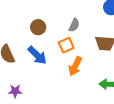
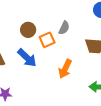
orange square: (66, 45) -> (47, 40), moved

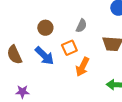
orange square: (47, 40) -> (69, 48), moved

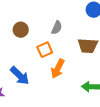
blue arrow: (44, 56) -> (20, 76), moved

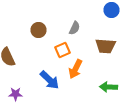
blue arrow: (20, 76) -> (50, 80), moved

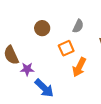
blue arrow: (50, 80) -> (44, 88), moved
purple star: (16, 94) -> (27, 69), moved

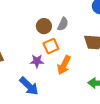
brown circle: (42, 28) -> (44, 26), moved
purple star: (27, 69) -> (37, 61), moved

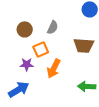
brown circle: (44, 26) -> (25, 29), moved
blue arrow: (29, 86) -> (19, 89), turned -75

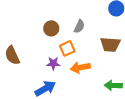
orange arrow: (54, 68) -> (80, 67), turned 54

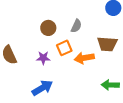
purple star: (53, 63) -> (43, 58), moved
orange arrow: (80, 67) -> (84, 58), moved

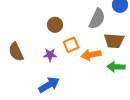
gray semicircle: (76, 26) -> (97, 19), moved, size x1.5
green arrow: (110, 85) -> (116, 67), moved

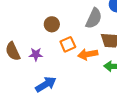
purple star: (50, 55) -> (36, 54), moved

